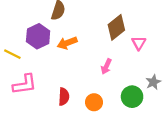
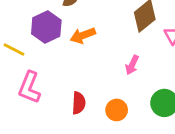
pink L-shape: (25, 84) -> (29, 87), turned 120

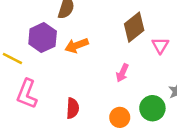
orange circle: (117, 110) -> (120, 117), moved

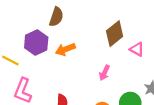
pink triangle: (160, 45) -> (137, 49), turned -32

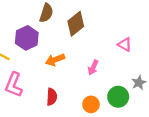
brown diamond: (115, 34) -> (76, 24), moved
orange arrow: (65, 49) -> (55, 60), moved

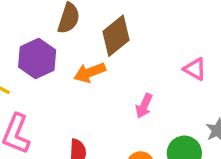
orange arrow: (55, 60) -> (90, 73), moved

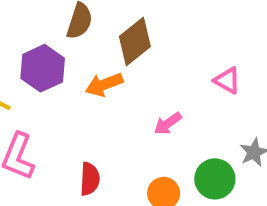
pink arrow: (144, 106) -> (168, 124), turned 30

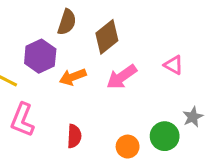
orange arrow: (104, 85) -> (73, 77), moved
pink arrow: (168, 124) -> (122, 77), moved, size x1.5

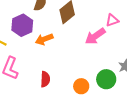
pink triangle: (174, 65) -> (112, 20), moved, turned -48
pink arrow: (122, 77) -> (95, 36), moved

